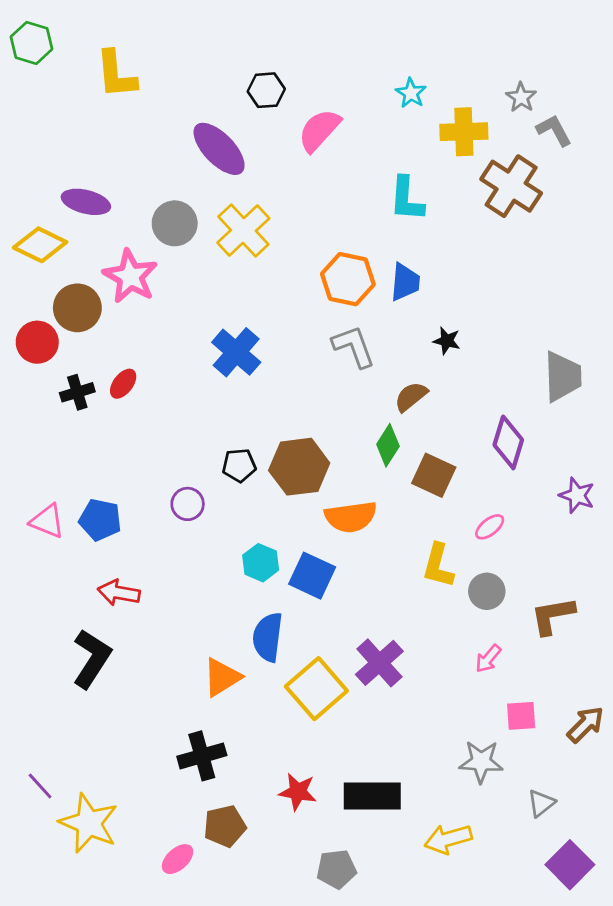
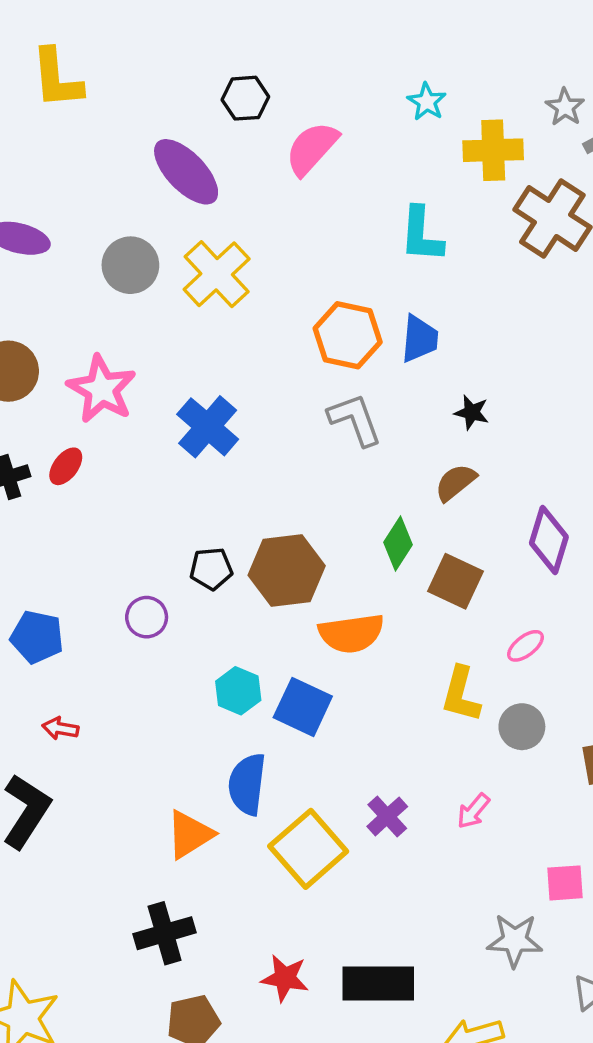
pink star: (130, 276) -> (102, 389), moved
brown semicircle: (411, 397) -> (455, 482), moved
red arrow: (119, 593) -> (60, 728), size x0.7
pink arrow: (488, 659) -> (473, 811), moved
purple cross: (379, 663) -> (387, 816), size x0.7

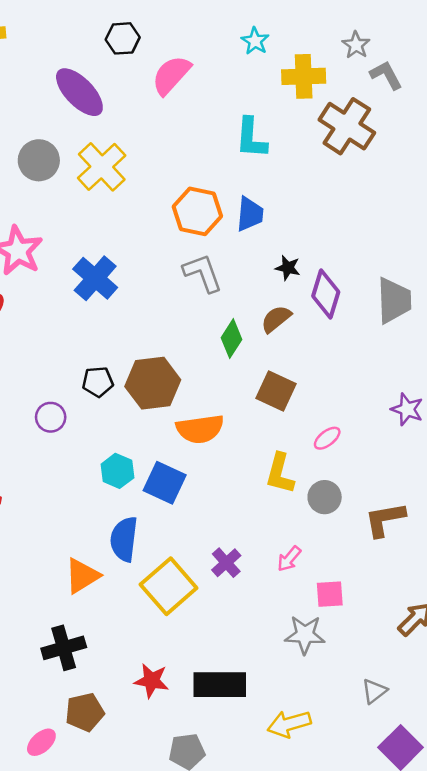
purple diamond: (549, 540) -> (326, 294), moved
green diamond: (398, 544) -> (231, 339), moved
pink square: (565, 883) -> (330, 594), moved
gray star: (515, 940) -> (305, 635), moved

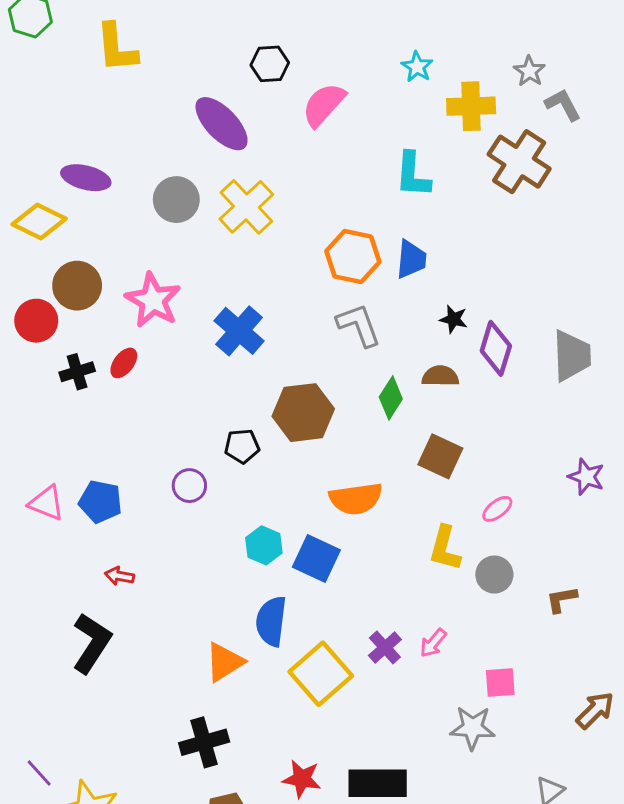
brown semicircle: (276, 319) -> (440, 376), turned 40
brown hexagon: (153, 383) -> (303, 413), moved
brown L-shape: (385, 519) -> (562, 599), size x0.7
pink arrow: (289, 559) -> (433, 643), moved

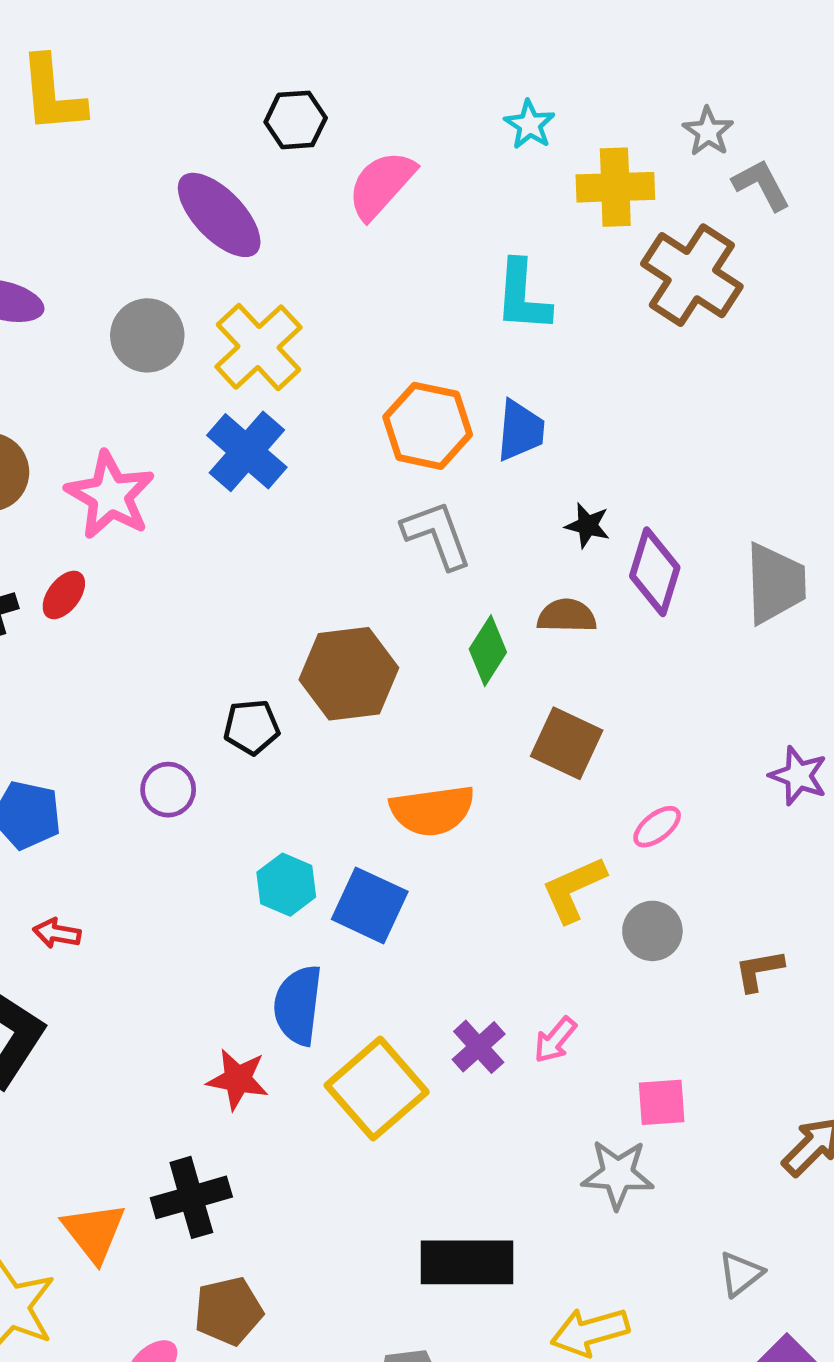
blue cross: (239, 331) -> (247, 451), moved
yellow L-shape: (445, 548) -> (574, 889), turned 51
orange triangle: (224, 662) -> (94, 1232), moved, turned -36
red star: (302, 779) -> (238, 1079), moved

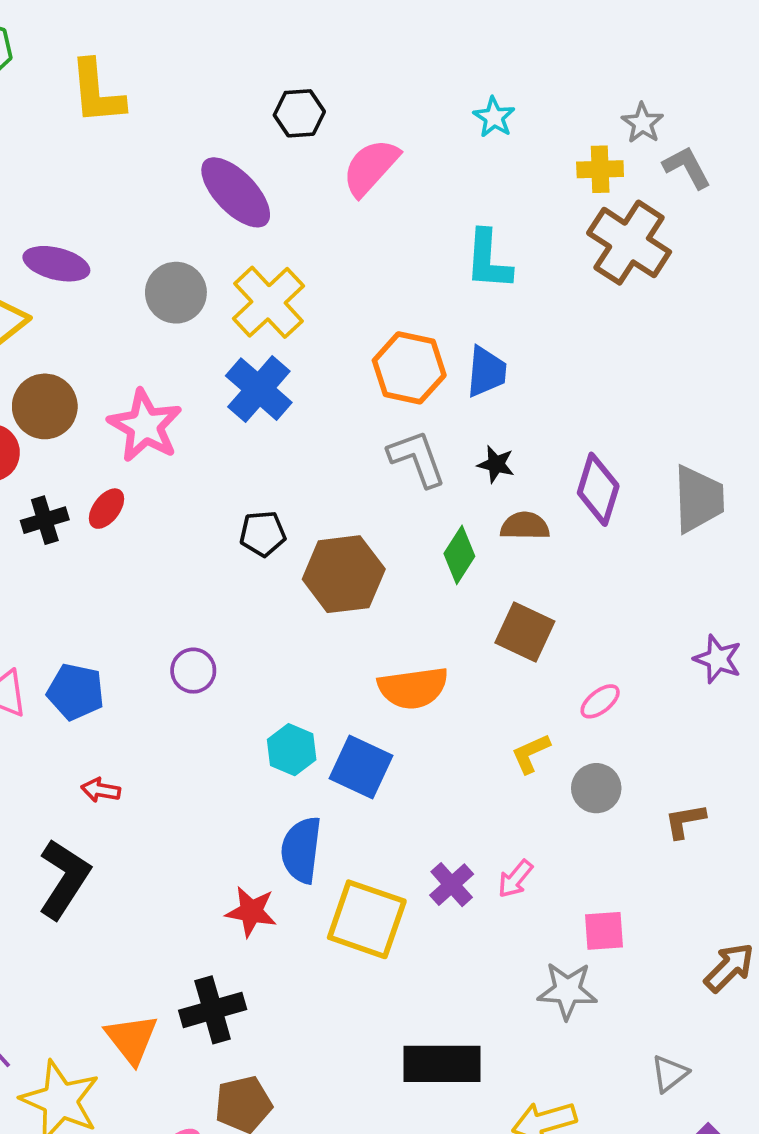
yellow cross: (615, 187) -> (600, 169), moved, size x0.7
black star: (588, 525) -> (496, 464), moved
black pentagon: (252, 727) -> (263, 534), moved
yellow L-shape: (574, 889) -> (531, 753), size x0.7
yellow square: (377, 1089) -> (367, 919), turned -30

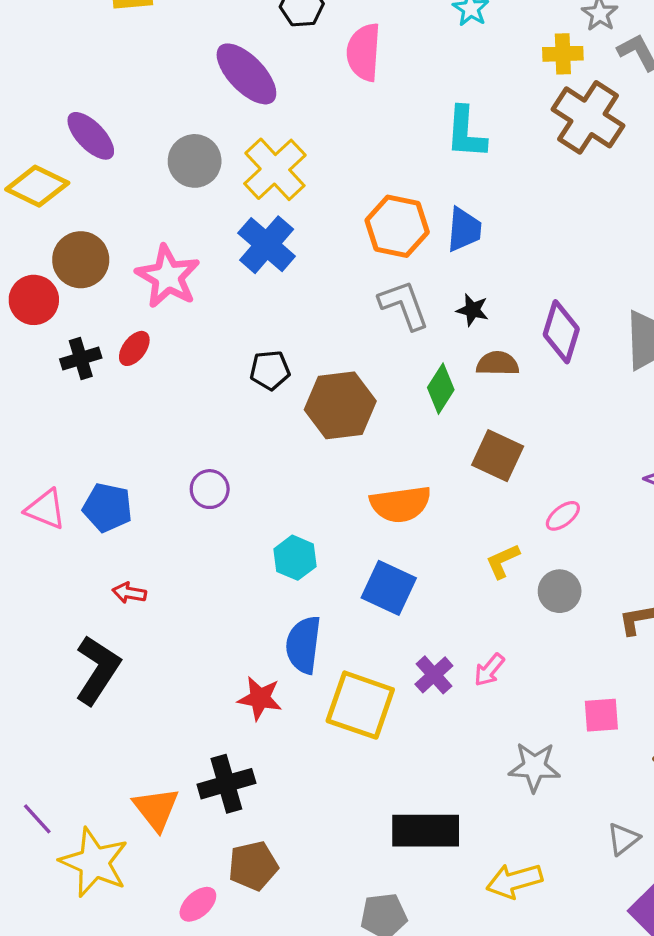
pink semicircle: (371, 167) -> (364, 52), turned -38
purple ellipse: (56, 264) -> (91, 136), turned 32
blue square: (361, 767) -> (389, 588), moved
pink square: (604, 931) -> (601, 715), moved

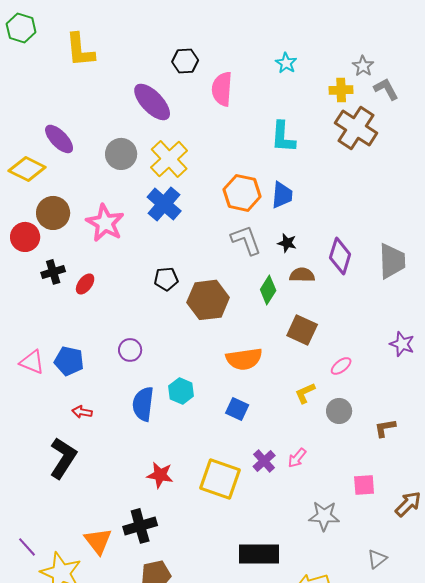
red ellipse: (134, 348) -> (85, 284), moved
blue square: (389, 588) -> (237, 409), size x0.7
blue semicircle: (303, 645) -> (143, 404), moved

